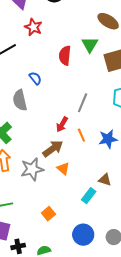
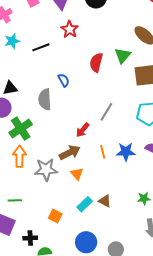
orange line: (81, 135) -> (103, 152), moved
brown triangle: (105, 180) -> (105, 201), moved
cyan rectangle: (89, 196) -> (85, 204), moved
orange square: (48, 214) -> (55, 216), turned -32
black cross: (18, 246) -> (30, 238), moved

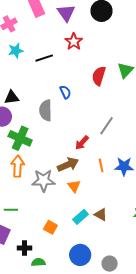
green cross: (21, 129) -> (20, 138), turned -35

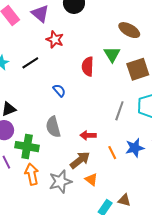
gray semicircle: (46, 110) -> (53, 127), moved
gray line: (107, 126) -> (119, 111), moved
red arrow: (82, 143) -> (88, 135), turned 63

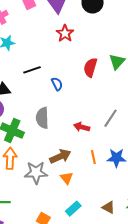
black line: (30, 63) -> (32, 70), moved
red arrow: (88, 135) -> (82, 127), moved
brown triangle: (124, 200) -> (108, 207), moved

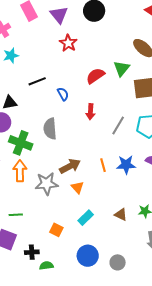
red semicircle: (90, 67) -> (95, 76), turned 42
red arrow: (82, 127) -> (90, 112), moved, turned -98

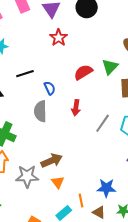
gray semicircle: (50, 129) -> (40, 111), moved
orange line: (103, 165) -> (81, 201), moved
blue star: (126, 165) -> (106, 188), moved

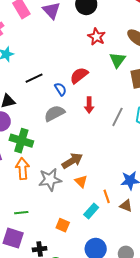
red star: (59, 38) -> (96, 37), moved
red semicircle: (83, 72) -> (79, 75), moved
gray semicircle: (40, 111) -> (54, 113), turned 70

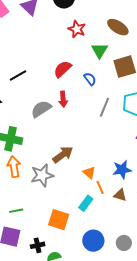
blue semicircle: (60, 89) -> (90, 79), moved
red arrow: (89, 105) -> (63, 99), moved
orange triangle: (81, 181) -> (89, 173), moved
orange square: (63, 225) -> (59, 220), size x1.5

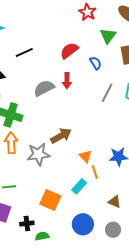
brown triangle: (120, 195) -> (114, 202), moved

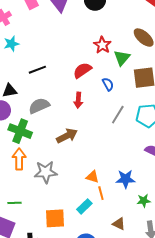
red star: (87, 12) -> (102, 45), moved
gray semicircle: (44, 88) -> (39, 106), moved
brown arrow: (61, 136) -> (67, 136), moved
orange triangle: (85, 156) -> (93, 177), turned -32
orange square: (50, 200) -> (55, 218), turned -30

